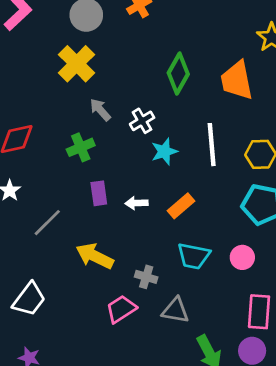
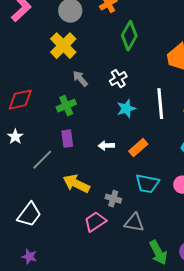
green diamond: (178, 73) -> (129, 36), moved
white cross: (142, 121) -> (118, 79), moved
purple rectangle: (99, 193) -> (67, 139), moved

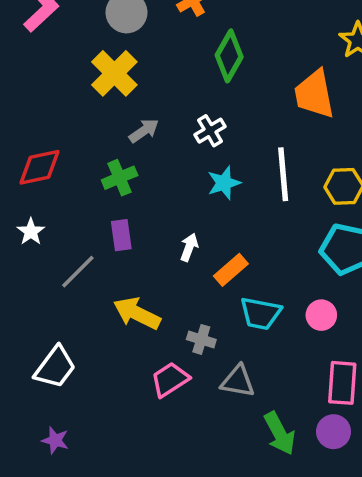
gray arrow: (80, 79) -> (144, 131), turned 96
white arrow: (106, 146) -> (189, 247), turned 112
orange rectangle: (138, 148) -> (231, 270), moved

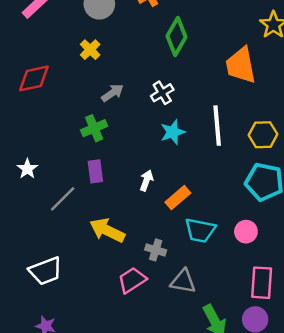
yellow cross: (114, 73) -> (90, 50), size x0.6
red diamond: (40, 167) -> (34, 78), moved
white trapezoid: (55, 367) -> (46, 271), turned 32

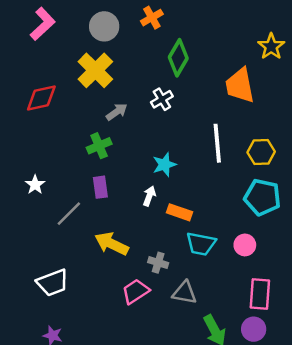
yellow cross: (90, 50) -> (95, 70), size x1.8
white cross: (162, 93) -> (162, 99), moved
cyan star: (173, 132) -> (164, 165), moved
orange rectangle: (178, 198) -> (180, 212), turned 60

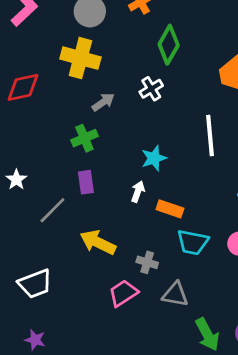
yellow cross: (95, 70) -> (80, 58), turned -30

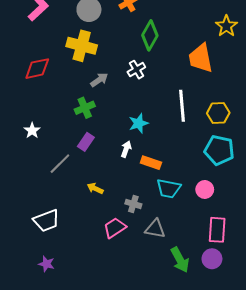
white star: (16, 180) -> (32, 131), moved
purple rectangle: (86, 182) -> (86, 142), turned 42
yellow arrow: (98, 242) -> (95, 188), size x0.6

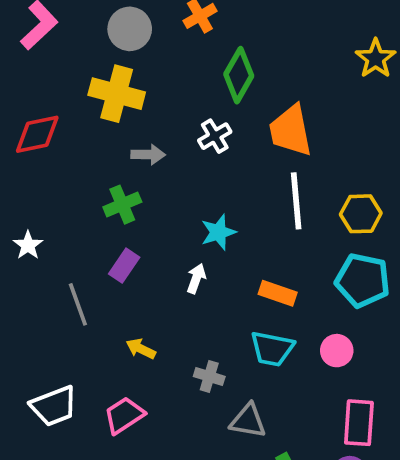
orange trapezoid: (201, 58) -> (291, 131), moved
gray arrow: (99, 80) -> (148, 155), turned 36
orange rectangle: (151, 163) -> (278, 293), moved
gray line: (60, 164) -> (78, 304), turned -65
pink trapezoid: (115, 228) -> (124, 415), moved

